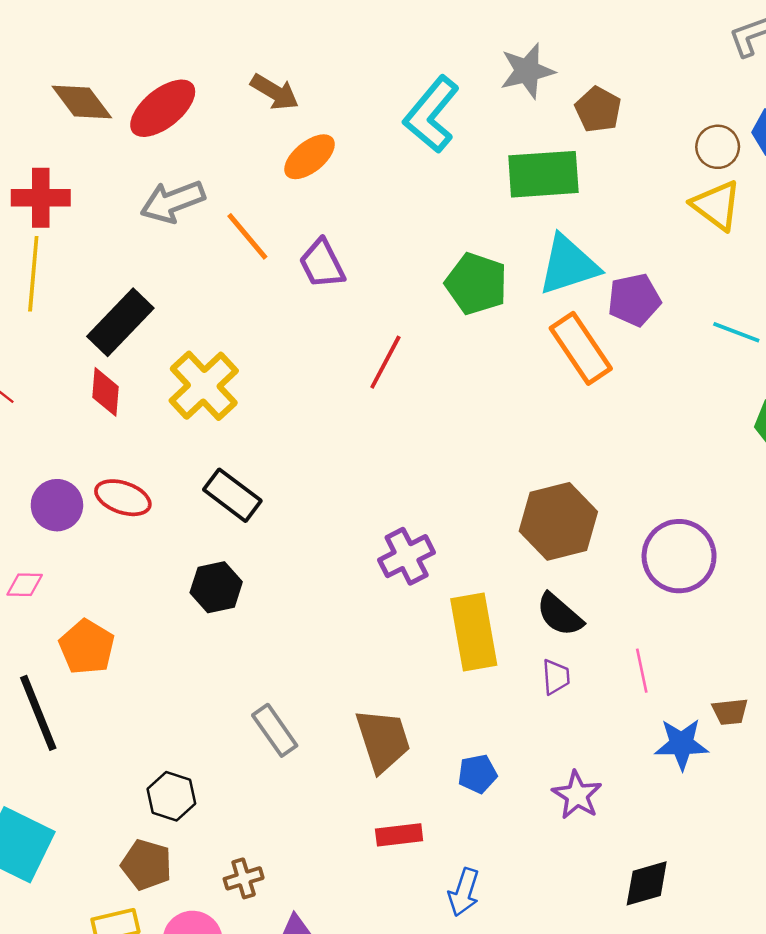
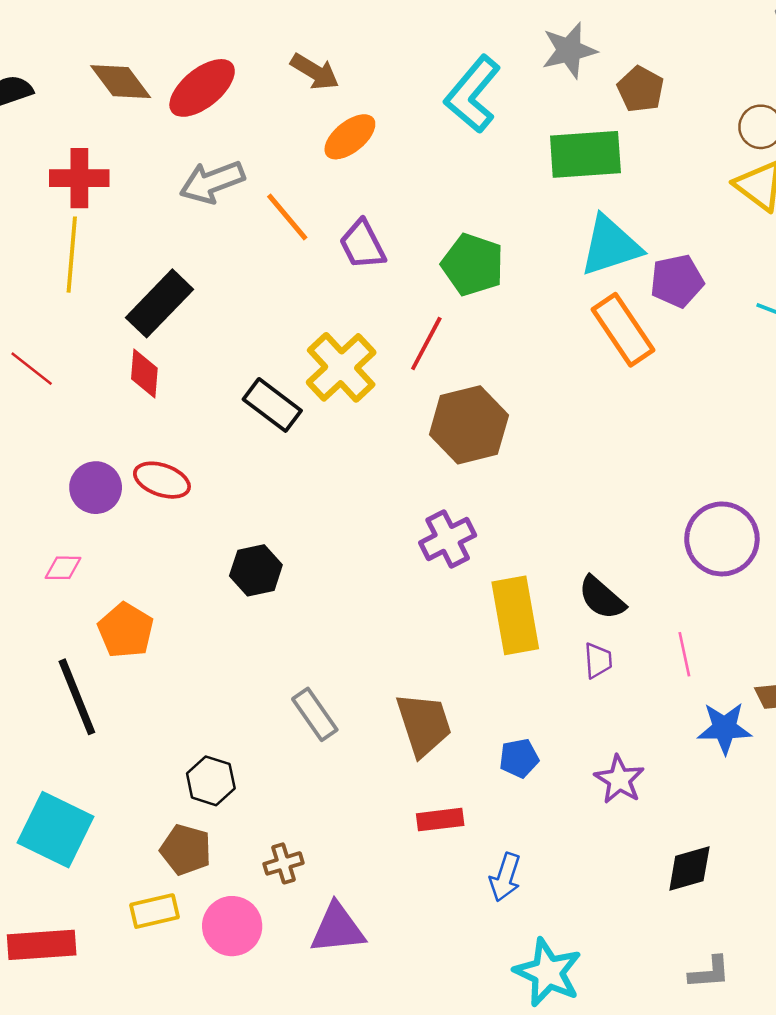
green pentagon: (476, 284) -> (473, 265), moved
yellow cross: (204, 386) -> (341, 367), moved
black rectangle: (232, 495) -> (272, 405), moved
brown hexagon: (558, 521) -> (469, 425), moved

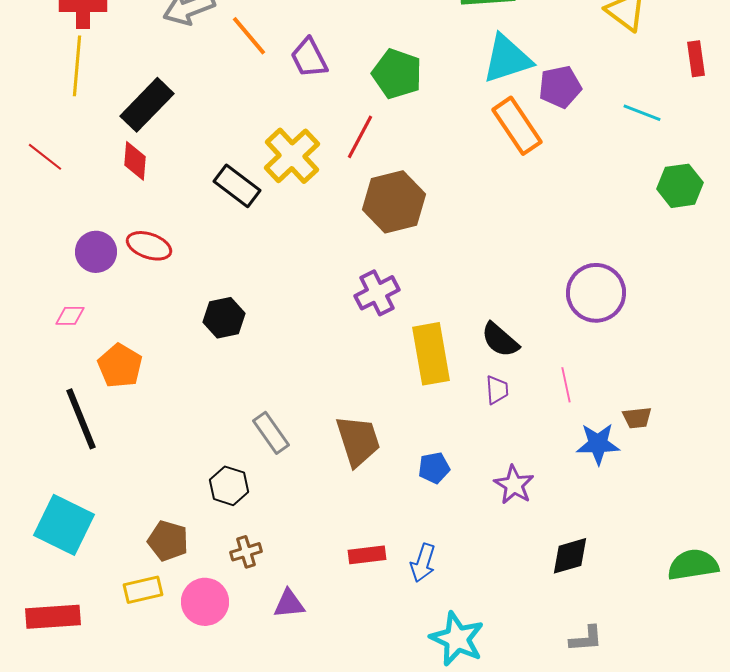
black hexagon: (211, 781) -> (229, 486), moved
red rectangle: (440, 820) -> (367, 555), moved
purple triangle: (337, 929) -> (289, 604), size x0.7

